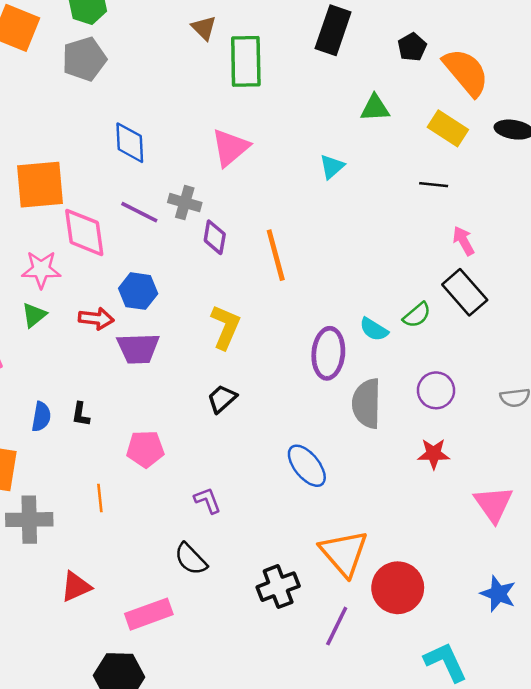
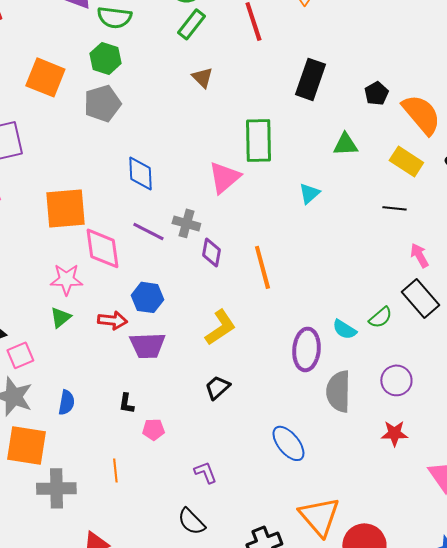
green rectangle: (246, 61) -> (258, 140), moved
yellow L-shape: (225, 327) -> (220, 327), turned 33
black L-shape: (81, 414) -> (126, 403), moved
pink pentagon: (145, 449) -> (153, 429), size x0.7

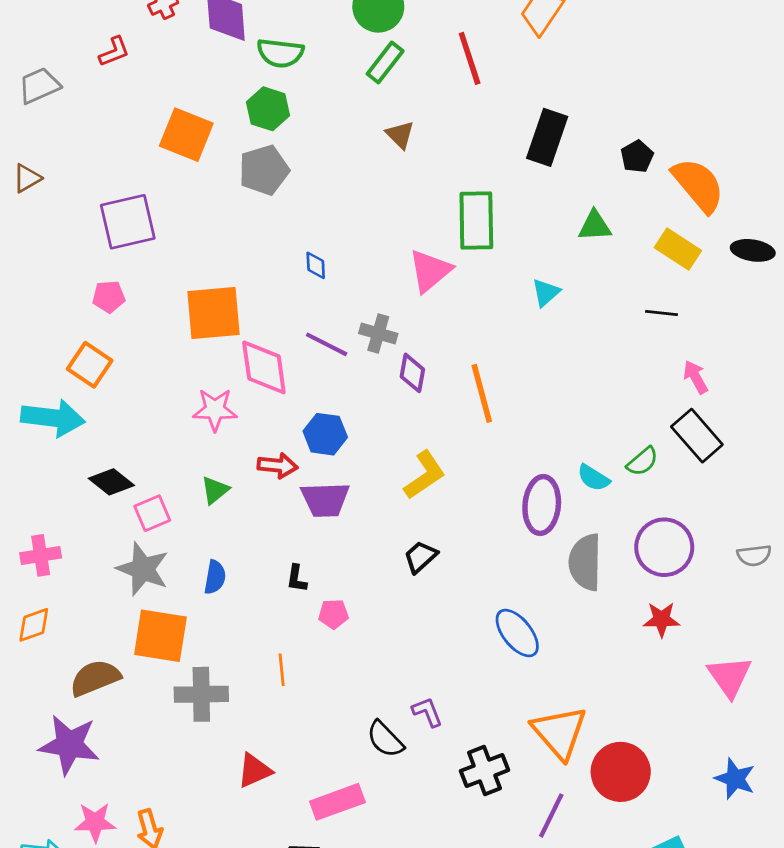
blue diamond: (140, 173) -> (316, 265), size x0.6
green triangle: (60, 317) -> (215, 490), moved
purple circle: (396, 380) -> (664, 547), size x1.4
purple L-shape: (205, 472) -> (427, 712), moved

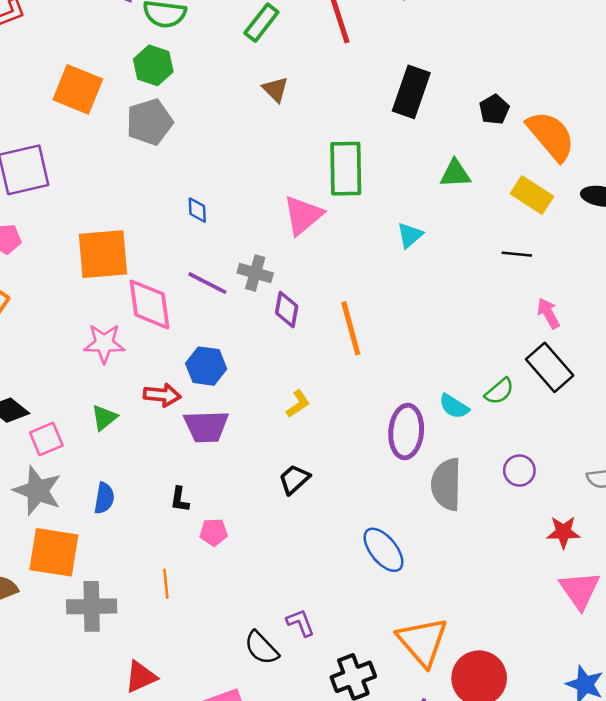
yellow L-shape: (425, 475) -> (298, 404), size x0.6
purple circle: (664, 547) -> (519, 471), size x0.6
red star: (662, 619) -> (563, 532), moved

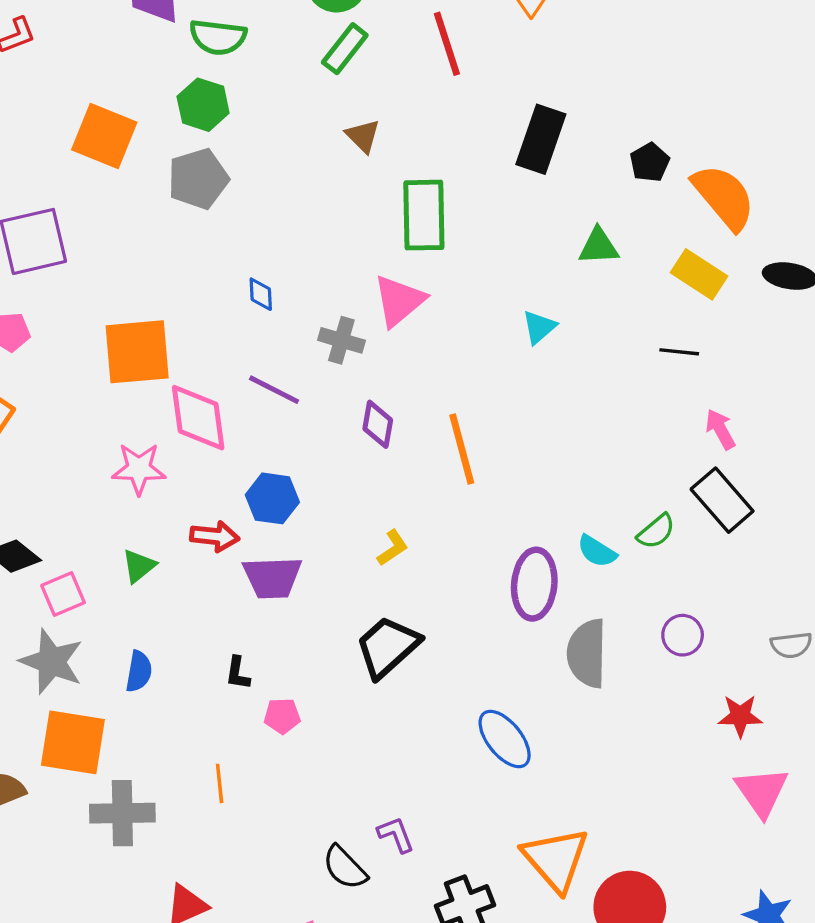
green rectangle: (346, 169) -> (424, 215), moved
gray cross: (255, 273) -> (341, 340), moved
black trapezoid: (294, 479) -> (388, 647), size x1.6

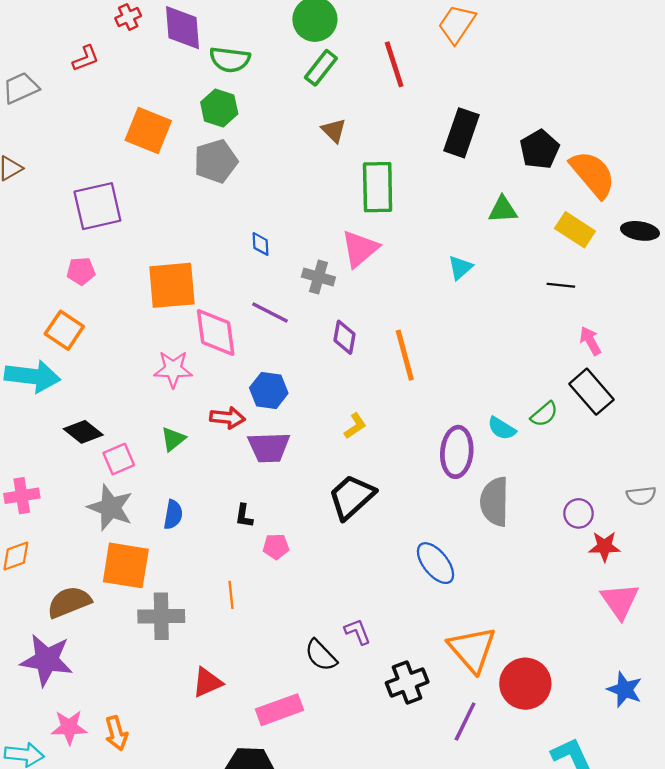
black pentagon: (650, 162) -> (540, 149), size x1.4
purple circle: (683, 635) -> (579, 513), moved

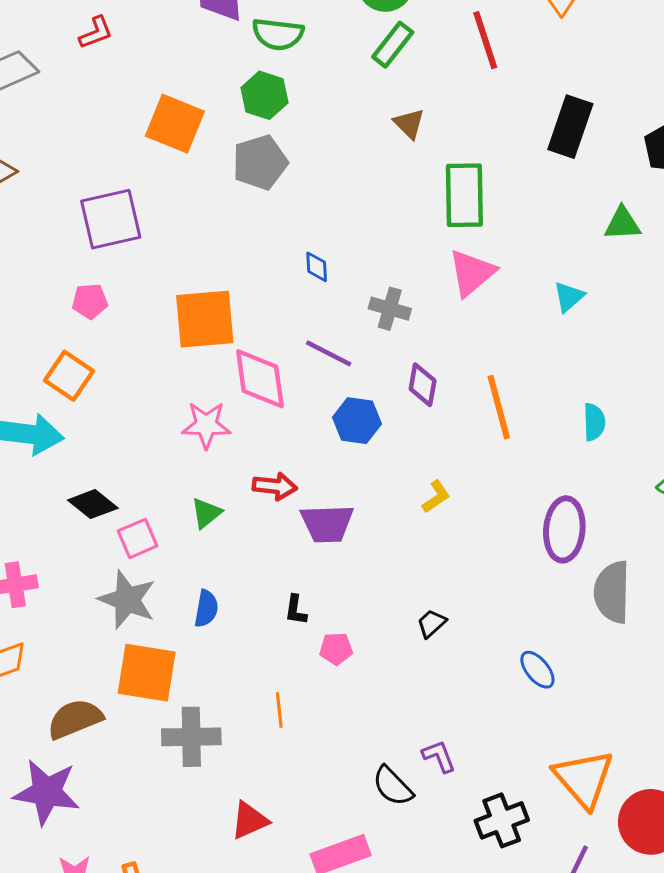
pink triangle: (360, 249) -> (472, 273), moved
blue hexagon: (269, 390) -> (357, 421), moved
cyan semicircle: (502, 428) -> (594, 422), moved, turned -124
black trapezoid: (352, 497) -> (432, 623), moved, size x0.5
blue ellipse: (435, 563) -> (537, 670), size x0.7

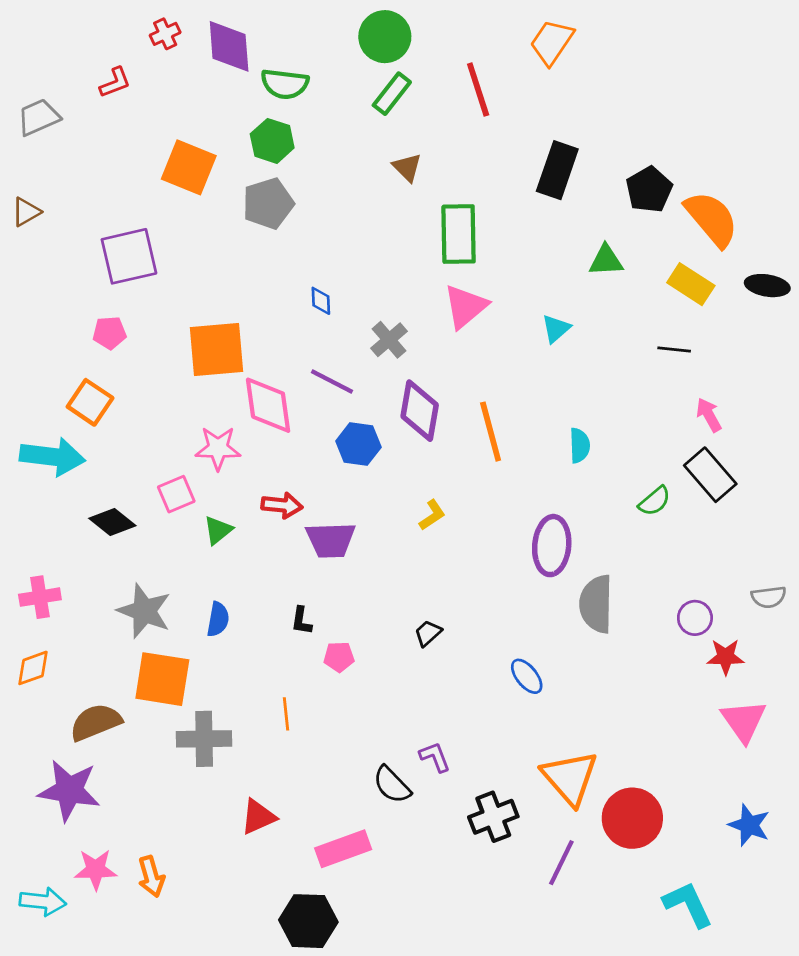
gray cross: (390, 309) -> (389, 340), turned 33
purple diamond: (423, 385) -> (420, 411), size x1.5
pink square: (138, 538) -> (176, 494), moved

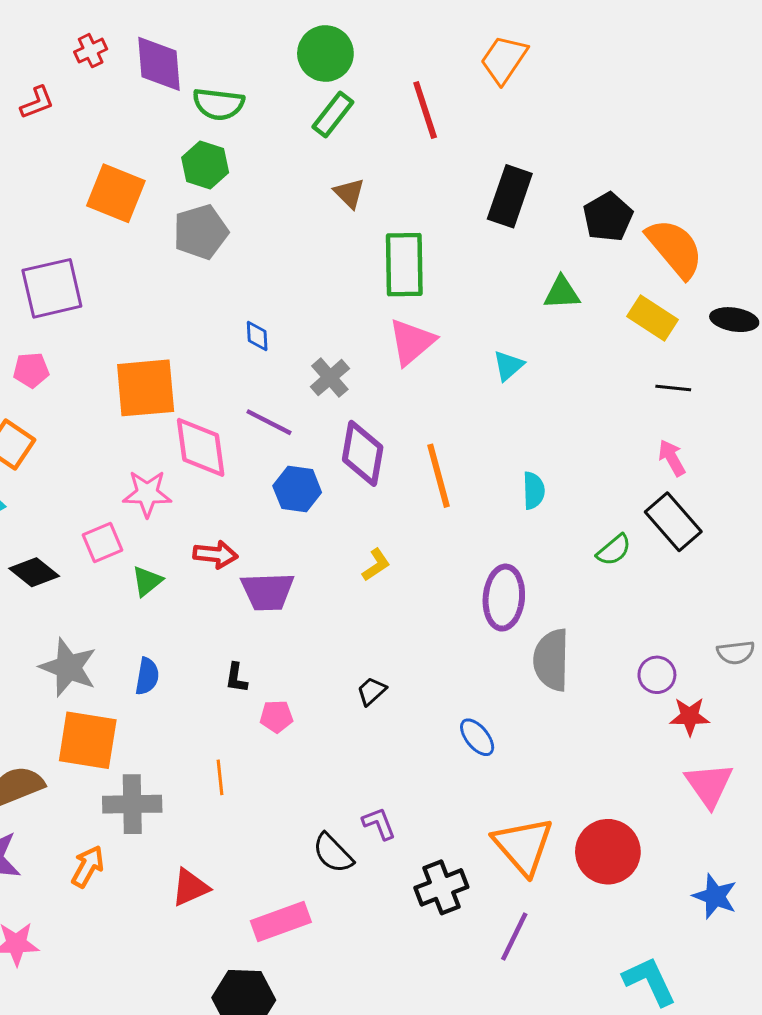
black line: (674, 350) -> (673, 388), moved
red circle: (632, 818) -> (608, 852), moved
orange arrow: (151, 877) -> (88, 867), moved, turned -135

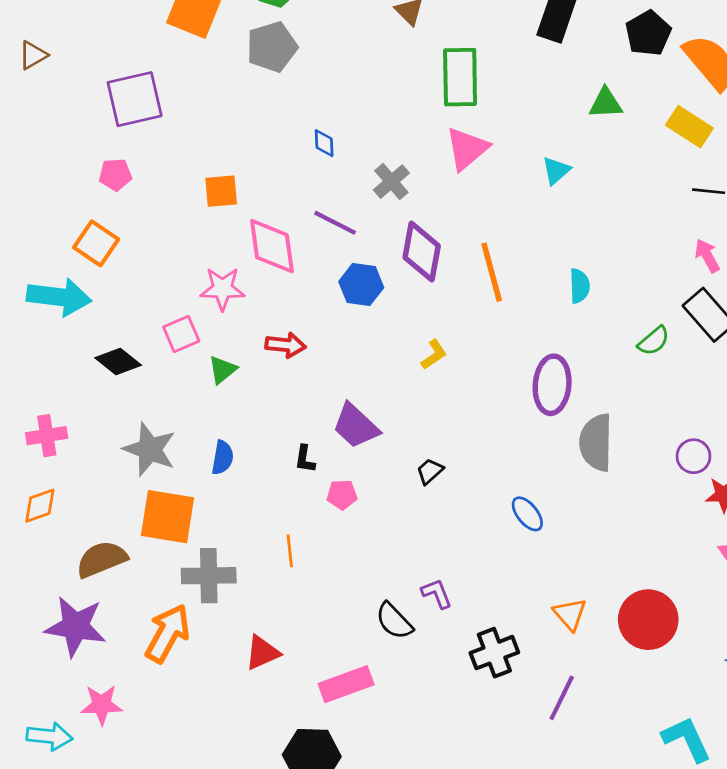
orange square: (146, 388) -> (221, 191), size x0.6
purple trapezoid: (267, 592) -> (356, 426), moved, turned 45
orange triangle: (523, 846) -> (570, 614), size x0.6
orange arrow: (88, 867) -> (168, 633), size x1.5

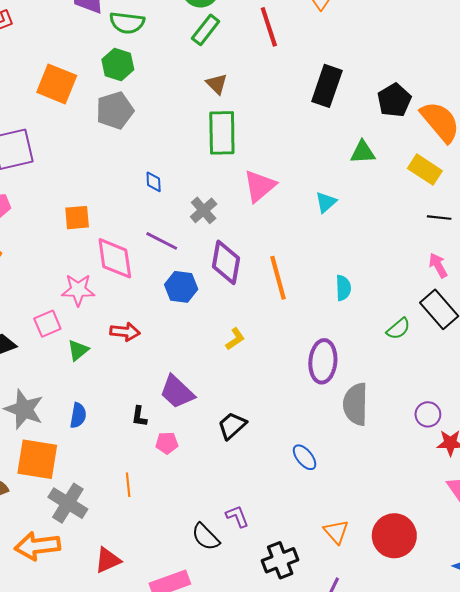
green rectangle: (460, 77) -> (222, 133), moved
black trapezoid: (430, 471) -> (232, 426), size x1.4
gray cross: (209, 576) -> (68, 503), turned 33
orange arrow: (168, 633) -> (37, 546), turned -126

